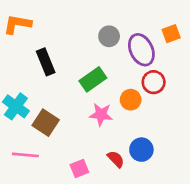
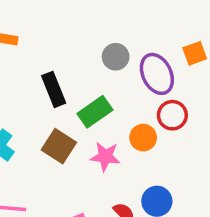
black rectangle: (46, 62) -> (54, 89), moved
brown square: (46, 123) -> (59, 146), moved

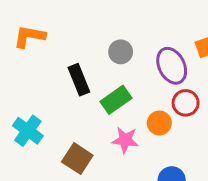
gray circle: (116, 57) -> (121, 52), moved
brown square: (59, 146) -> (77, 159), moved

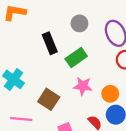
orange circle: (159, 123) -> (110, 94), moved

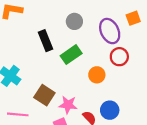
pink star: (83, 86) -> (68, 105), moved
orange circle: (110, 94) -> (97, 75), moved

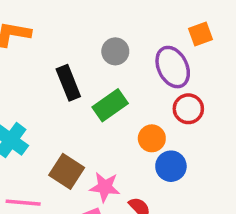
orange square: (133, 18) -> (201, 34), moved
blue circle: (110, 110) -> (171, 166), moved

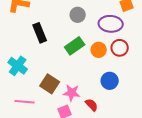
purple ellipse: (173, 67) -> (111, 24), turned -60
black rectangle: (68, 83) -> (40, 33), moved
orange circle: (152, 138) -> (99, 50), moved

